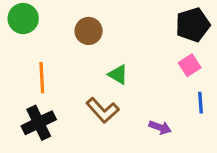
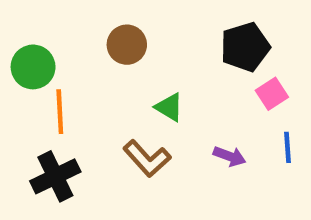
green circle: (23, 19) -> (33, 67), moved
black pentagon: (193, 25) -> (245, 47), moved
purple arrow: (160, 127) -> (230, 156), moved

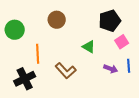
green triangle: (169, 107) -> (89, 47), moved
orange line: (60, 112) -> (38, 54), moved
purple arrow: (230, 156) -> (111, 69), moved

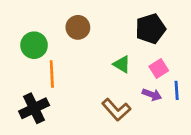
green circle: (15, 30) -> (34, 45), moved
pink square: (122, 42) -> (159, 69), moved
brown L-shape: (66, 71) -> (116, 110), moved

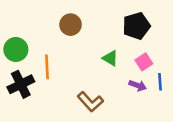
green circle: (34, 45) -> (16, 49), moved
black cross: (34, 108) -> (21, 84), moved
brown L-shape: (116, 110) -> (90, 102), moved

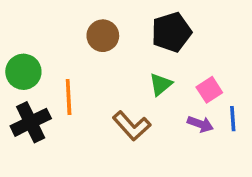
black pentagon: (136, 26) -> (171, 32), moved
green triangle: (110, 58) -> (161, 84), turned 49
brown L-shape: (90, 102) -> (132, 126), moved

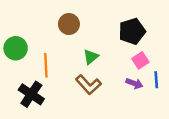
black pentagon: (171, 32) -> (132, 31), moved
green triangle: (161, 84) -> (91, 57), moved
black cross: (31, 122) -> (31, 94), moved, turned -30

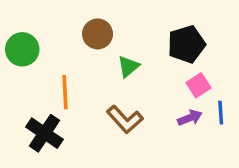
green circle: (16, 48) -> (22, 49), moved
green triangle: (91, 57) -> (128, 66), moved
purple arrow: (134, 83) -> (190, 118), turned -42

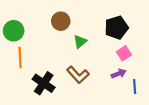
orange line: (65, 92) -> (20, 58), moved
blue line: (221, 113) -> (135, 86), moved
black cross: (44, 133) -> (44, 83), moved

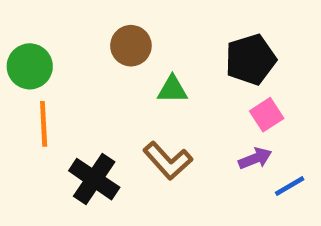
green triangle: (80, 42) -> (172, 89), turned 40
blue line: (135, 86) -> (290, 186), turned 64

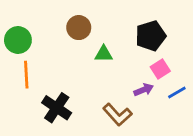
purple arrow: (255, 158) -> (144, 90), moved
brown L-shape: (168, 161) -> (117, 115), moved
blue line: (290, 186) -> (177, 93), moved

